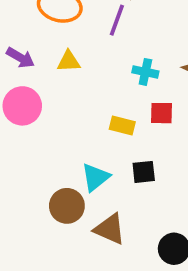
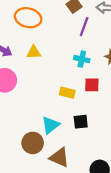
purple line: (117, 20) -> (84, 27), moved

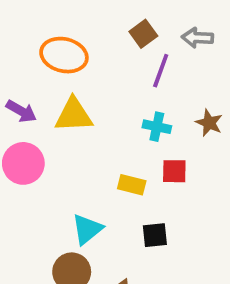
yellow triangle: (34, 52) -> (74, 115), size x1.5
cyan triangle: (50, 125) -> (87, 229), moved

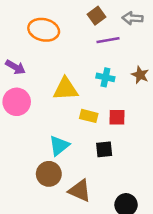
purple line: (161, 71) -> (108, 40), turned 60
yellow triangle: (74, 115) -> (66, 89), moved
red square: (174, 171) -> (117, 117), moved

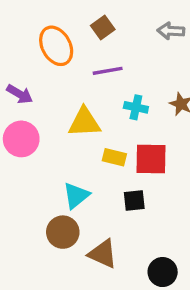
brown square: (96, 16) -> (103, 28), moved
orange ellipse: (44, 30) -> (56, 46), turned 48
purple line: (108, 40) -> (108, 71), moved
red square: (117, 117) -> (151, 159), size x1.5

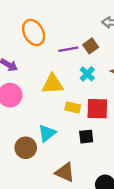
brown square: (103, 28) -> (91, 46), moved
cyan cross: (136, 107) -> (87, 74), turned 32
brown circle: (63, 232) -> (26, 148), moved

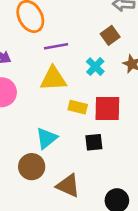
brown square: (91, 46) -> (110, 35), moved
purple line: (68, 49) -> (56, 46), moved
brown circle: (26, 148) -> (32, 167), moved

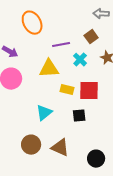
purple line: (56, 46) -> (61, 45), moved
brown circle: (32, 167) -> (31, 145), moved

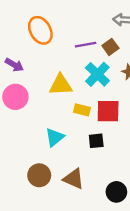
purple line: (61, 45) -> (86, 45), moved
cyan cross: (80, 60) -> (97, 74), size x1.5

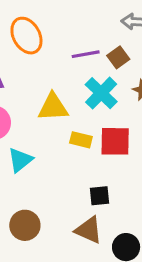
cyan triangle: (55, 137) -> (20, 160), moved
black square: (96, 141) -> (100, 196), moved
brown triangle: (74, 179) -> (89, 230), moved

